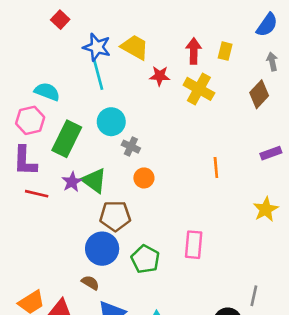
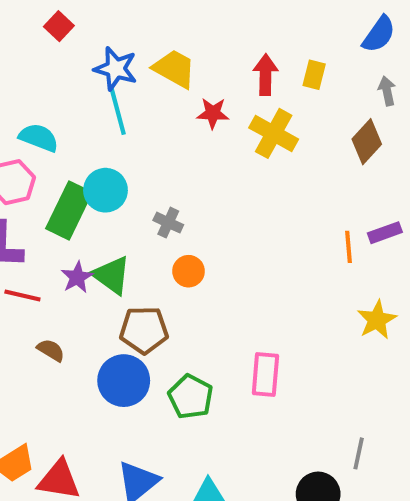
cyan circle: (111, 122) -> (105, 190), moved
orange line: (216, 167) -> (349, 247), moved
brown semicircle: (90, 283) -> (51, 350), moved

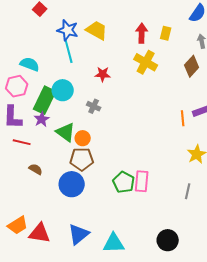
red star: (213, 113) -> (103, 74), moved
orange circle: (189, 271) -> (83, 138), moved
purple star: (77, 277) -> (42, 119), moved
green pentagon: (191, 397) -> (124, 182), moved
gray line: (359, 453) -> (188, 191), moved

